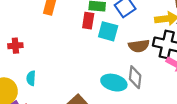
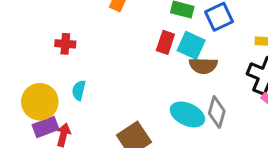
red rectangle: (88, 21) -> (165, 42), moved
brown semicircle: (139, 46) -> (203, 66), moved

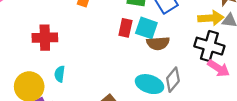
red cross: (65, 44) -> (45, 38), size x1.5
gray diamond: (217, 112) -> (173, 80), turned 30

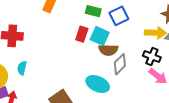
black cross: (209, 46) -> (152, 57), size x0.7
gray diamond: (173, 80) -> (120, 64), moved

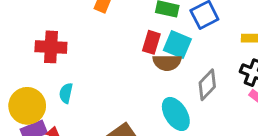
brown semicircle: (108, 50) -> (167, 63), moved
cyan ellipse: (98, 84) -> (176, 114), turned 35

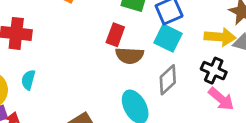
cyan square: (177, 45) -> (168, 38), moved

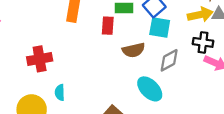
red rectangle: (115, 35) -> (108, 26), moved
gray diamond: (168, 80) -> (169, 60), turned 30

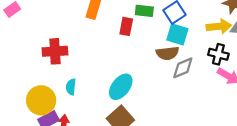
brown semicircle: (134, 50) -> (167, 53), moved
cyan ellipse: (150, 89) -> (121, 87), moved, turned 76

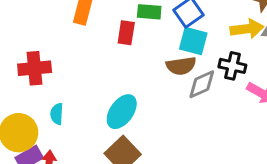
black cross: (218, 54) -> (232, 66), moved

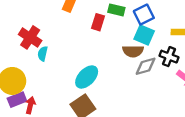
red cross: (35, 68) -> (30, 37), turned 30
cyan semicircle: (57, 114) -> (43, 54), moved

